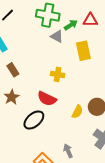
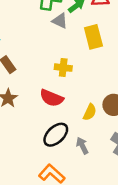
black ellipse: (34, 120) -> (56, 135), moved
gray arrow: (68, 151) -> (82, 146), moved

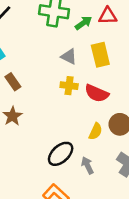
gray triangle: (60, 21) -> (69, 57), moved
red semicircle: (52, 98) -> (97, 93), moved

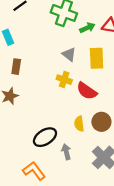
brown rectangle: (13, 82) -> (16, 67), turned 32
yellow semicircle: (96, 131) -> (79, 124), turned 136

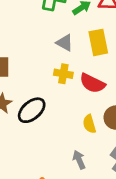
black ellipse: (45, 137) -> (32, 110), moved

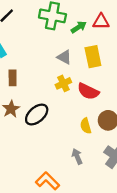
yellow cross: (63, 74) -> (63, 83), turned -35

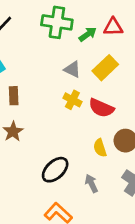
yellow rectangle: (93, 57) -> (105, 68), turned 60
yellow cross: (63, 83) -> (72, 100), turned -35
black ellipse: (37, 115) -> (55, 170), moved

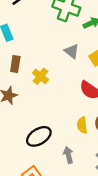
yellow cross: (72, 100) -> (40, 76), moved

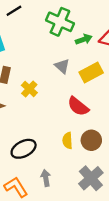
gray arrow: (68, 155) -> (46, 178), moved

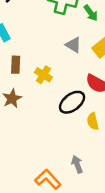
green arrow: (84, 39) -> (91, 13), turned 84
black ellipse: (24, 149) -> (72, 102), moved

